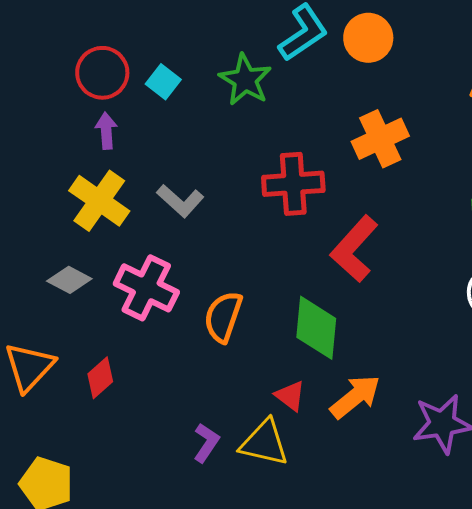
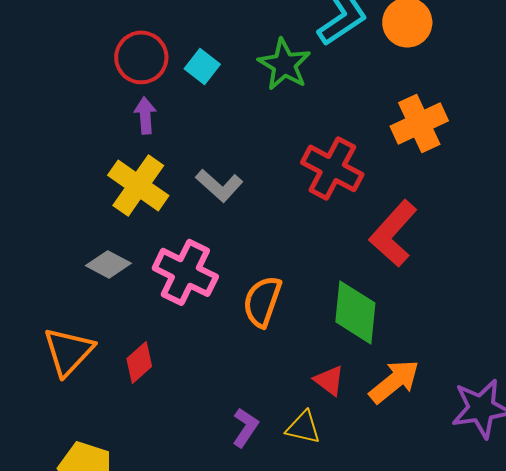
red cross: (293, 184) -> (332, 168), turned 32
yellow triangle: (264, 443) -> (303, 427), size x0.7

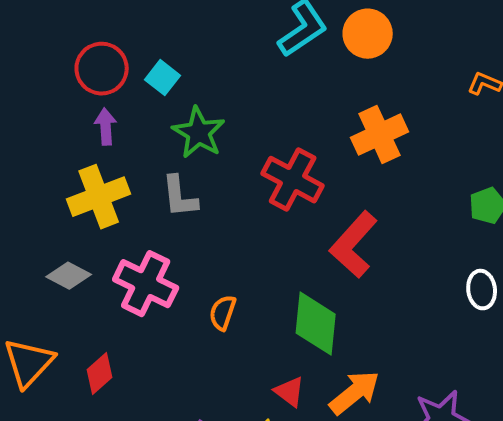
green star: (284, 64) -> (199, 133), moved
yellow cross: (138, 185) -> (99, 197), turned 34
gray L-shape: (219, 185) -> (180, 197), turned 42
orange semicircle: (262, 301) -> (223, 313), size x0.7

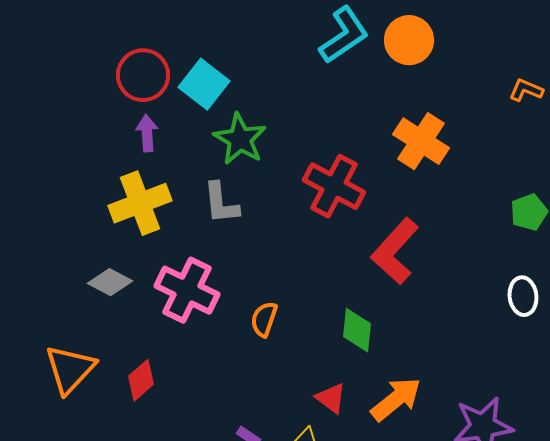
cyan square: (163, 78) -> (204, 84), size x1.4
orange cross: (380, 135) -> (421, 141), turned -32
green diamond: (316, 324) -> (357, 330), size x0.7

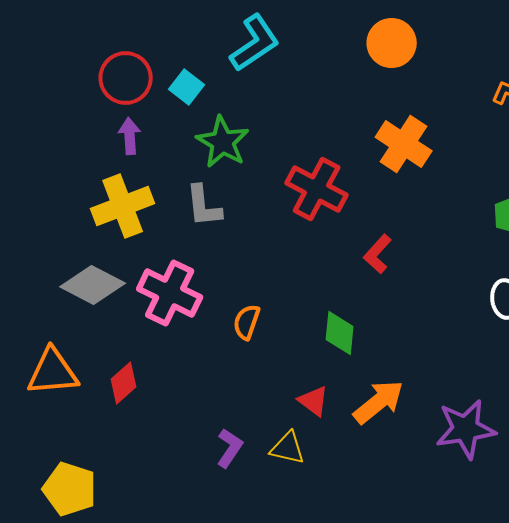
cyan L-shape: (344, 35) -> (255, 43), moved
cyan square: (204, 84) -> (187, 87), size x0.7
red L-shape: (395, 251) -> (378, 254), size x0.6
gray diamond: (110, 282) -> (93, 285), size x1.4
orange triangle: (70, 369) -> (53, 372), turned 42

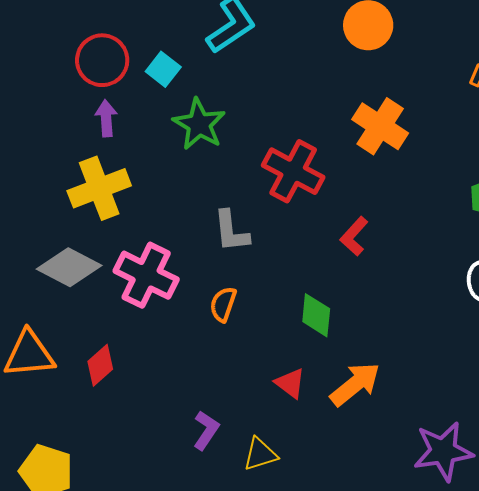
gray L-shape: (204, 206) -> (231, 231), moved
purple star: (466, 429) -> (443, 451), moved
yellow triangle: (288, 448) -> (260, 454), moved, turned -30

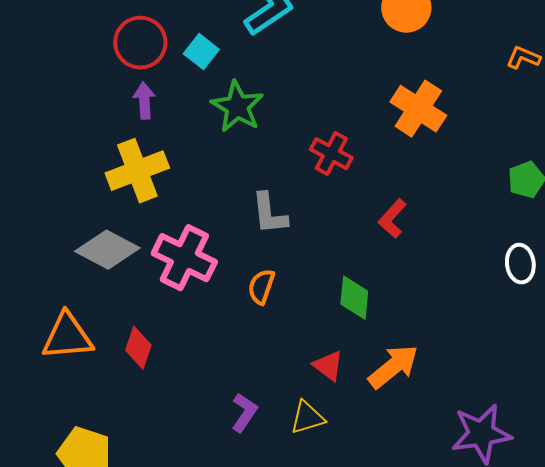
red cross: (293, 171) -> (331, 154), size x0.7
red diamond: (100, 365) -> (138, 348), turned -30
yellow triangle: (260, 454) -> (307, 418), moved

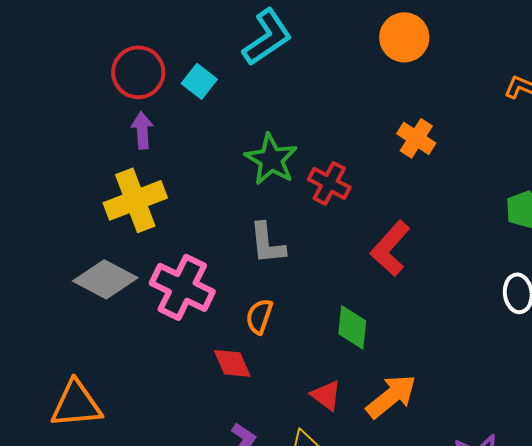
green star: (237, 107) -> (271, 159), moved
orange cross: (418, 109) -> (416, 138), size x0.7
red L-shape: (392, 219) -> (390, 248), size x1.4
orange triangle: (67, 337) -> (76, 404), moved
red diamond: (138, 348) -> (232, 363), moved, turned -42

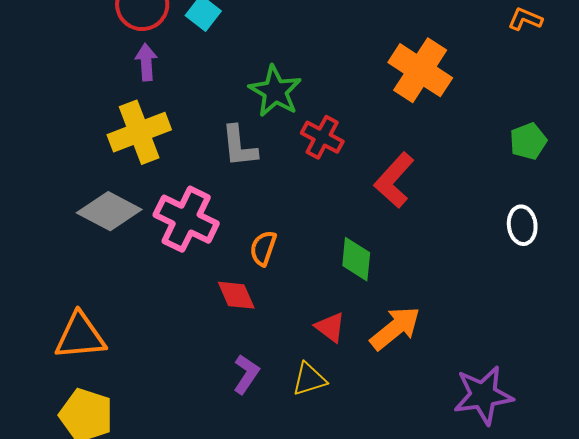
orange cross: (416, 138) -> (420, 70), size x1.6
red cross: (329, 183) -> (322, 137), moved
gray L-shape: (267, 243) -> (239, 146), moved

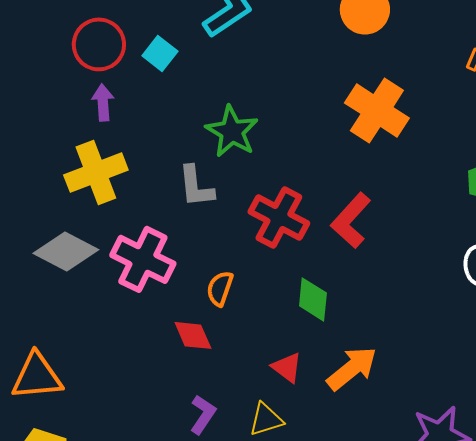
red cross: (322, 137) -> (279, 217), moved, size x1.4

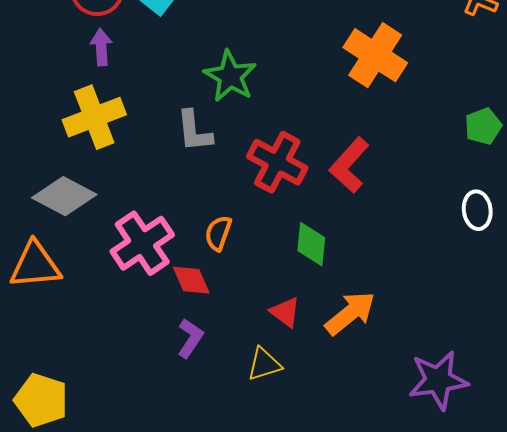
pink cross: (143, 259) -> (142, 243), moved, turned 30
orange triangle: (37, 376) -> (35, 265), moved
purple L-shape: (203, 414) -> (190, 338), moved

